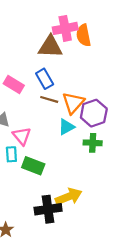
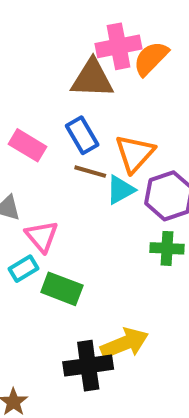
orange semicircle: (84, 35) -> (151, 58), turned 55
orange triangle: (73, 103) -> (135, 153), moved
cyan triangle: (66, 127) -> (121, 190), moved
cyan rectangle: (11, 154) -> (24, 269), turned 63

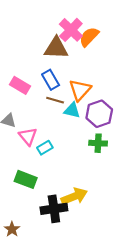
pink cross: (118, 46) -> (71, 30), turned -35
cyan triangle: (121, 190) -> (72, 110), turned 42
cyan rectangle: (24, 269) -> (45, 148), moved
green rectangle: (62, 289) -> (26, 179), moved

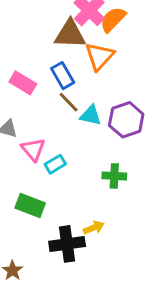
orange triangle: (80, 90) -> (100, 56), moved
brown line: (55, 100) -> (69, 102), turned 30
green cross: (98, 143) -> (114, 176), moved
yellow arrow: (74, 196) -> (94, 228), size x0.6

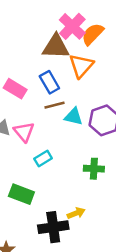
brown line: (69, 102) -> (54, 105), turned -60
pink triangle: (33, 149) -> (24, 132), moved

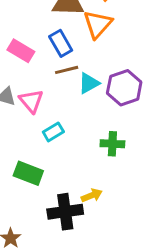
cyan triangle: (74, 117) -> (89, 83), turned -42

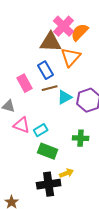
pink rectangle: (21, 51) -> (25, 83), moved, turned 30
pink triangle: (31, 101) -> (22, 125), moved, turned -30
green rectangle: (28, 173) -> (48, 151), moved

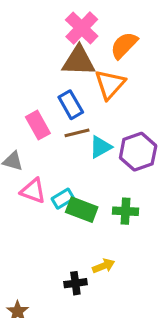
pink cross: (64, 26) -> (82, 28), moved
green rectangle: (48, 151) -> (82, 210), moved
black cross: (49, 184) -> (75, 283), size x0.6

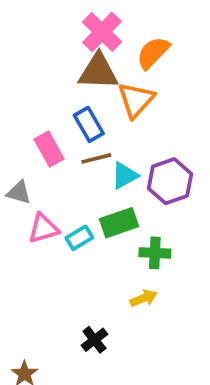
pink triangle: (33, 191) -> (43, 228), turned -36
green rectangle: (82, 210) -> (119, 223), moved, turned -40
yellow arrow: (104, 266) -> (144, 298), moved
black cross: (75, 283) -> (94, 340), turned -30

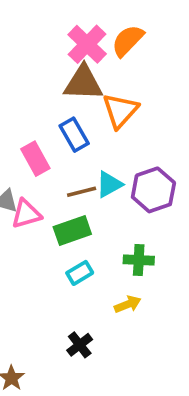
orange semicircle: (153, 53) -> (128, 41), moved
brown line: (96, 158) -> (82, 192), moved
green rectangle: (119, 223) -> (72, 230), moved
pink triangle: (43, 228) -> (26, 214), moved
cyan rectangle: (79, 238) -> (80, 273), moved

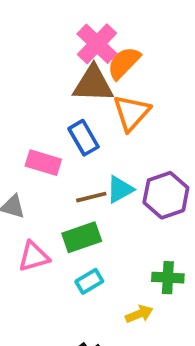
orange semicircle: (128, 41) -> (124, 63), moved
pink rectangle: (35, 159) -> (43, 163), turned -44
pink triangle: (26, 214) -> (34, 257), moved
green cross: (139, 260) -> (168, 278), moved

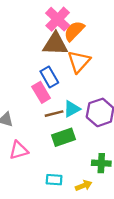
pink rectangle: (43, 163) -> (41, 92), moved, turned 42
green rectangle: (82, 237) -> (64, 137), moved
cyan rectangle: (89, 281) -> (54, 180), moved, turned 35

